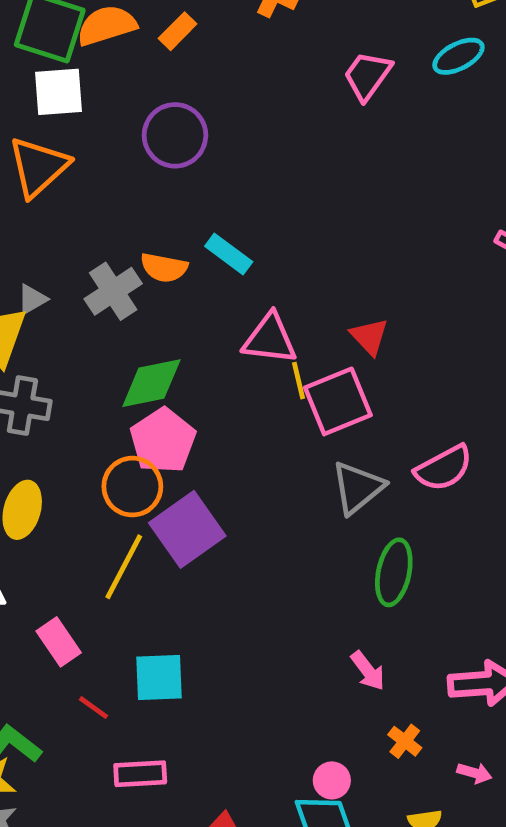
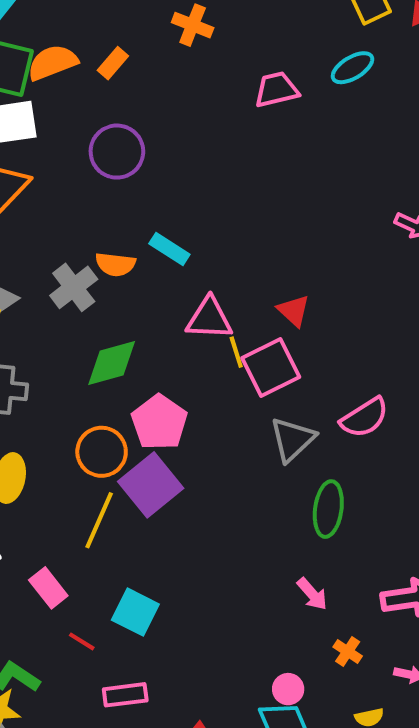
pink trapezoid: (367, 76) -> (277, 90), turned 45
pink pentagon: (163, 441) -> (159, 422), moved
cyan square: (159, 677) -> (135, 612), turned 33

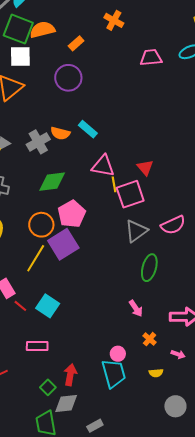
orange rectangle: (113, 63) -> (76, 43), moved
red line: (82, 641) -> (20, 306), moved

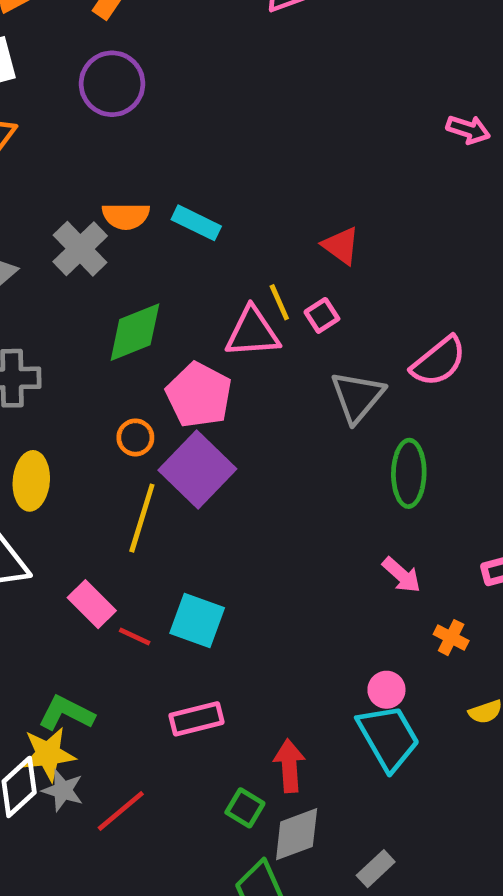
cyan rectangle: (88, 129) -> (196, 223), moved
pink triangle: (103, 166) -> (252, 332), moved
pink square: (130, 194) -> (322, 315), size x0.5
orange circle: (41, 225) -> (135, 437), size x0.6

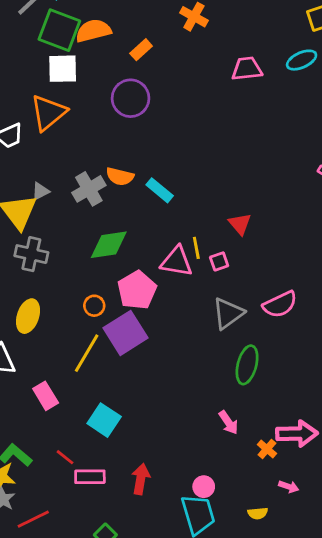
red line: (135, 636) -> (65, 457), moved
orange cross: (451, 638) -> (267, 449), moved
red arrow: (289, 766) -> (141, 479), moved

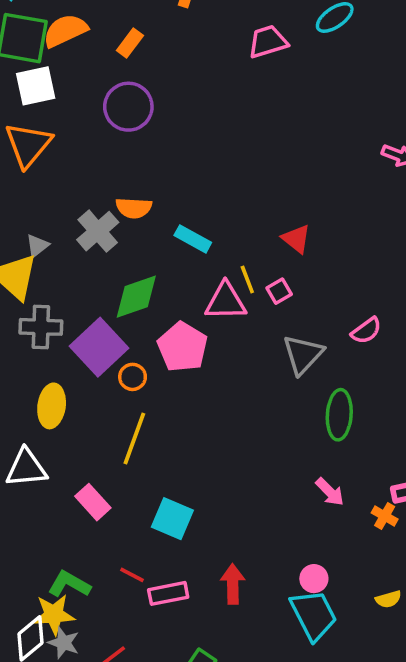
cyan rectangle: (160, 190) -> (193, 239), moved
pink semicircle: (280, 304) -> (366, 331), size x0.7
purple square: (126, 333) -> (99, 347), moved

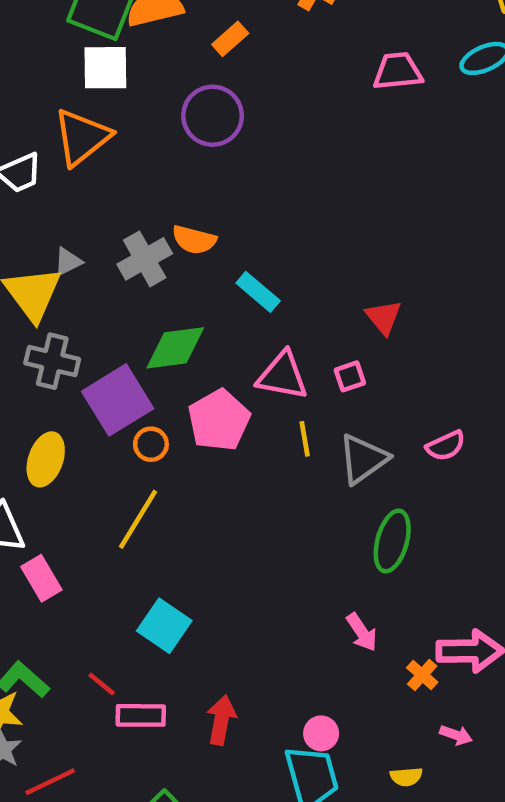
yellow line: (247, 279) -> (305, 439), moved
pink rectangle: (93, 502) -> (41, 578), moved

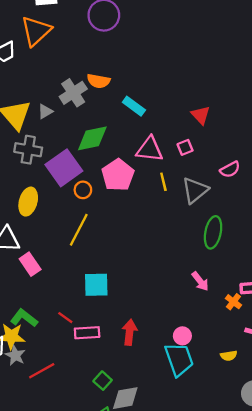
gray triangle: (68, 262) -> (45, 112), moved
pink semicircle: (446, 446) -> (230, 169), moved
cyan square: (164, 626) -> (96, 285), turned -32

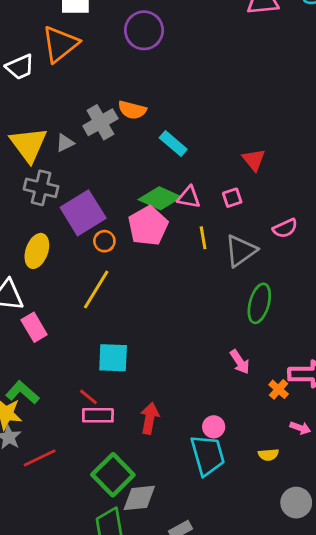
green diamond: (92, 138) -> (160, 198), moved, turned 32
pink triangle: (150, 149) -> (189, 197), size x0.7
red line: (65, 318) -> (88, 397), moved
green square: (103, 381) -> (113, 475), size x1.8

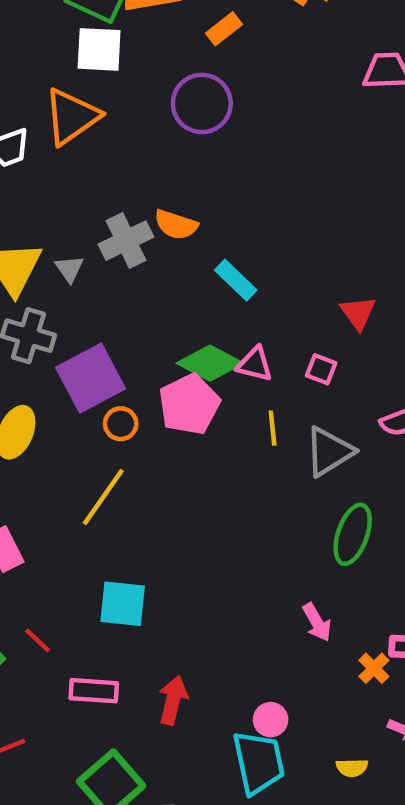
gray triangle: (65, 143) -> (69, 269), turned -42
pink square: (232, 198) -> (321, 369), turned 36
red line: (88, 397) -> (38, 640), moved

